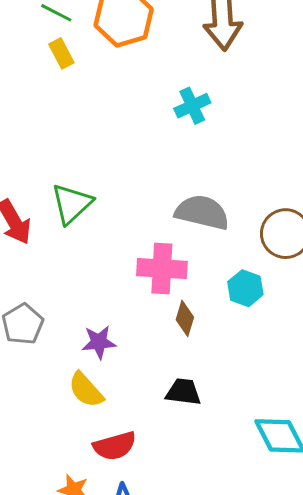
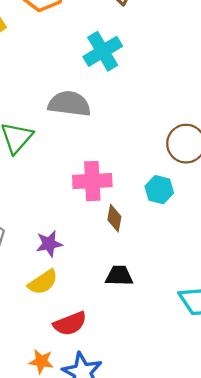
cyan cross: (192, 106) -> (103, 51), size x1.4
gray semicircle: (202, 212) -> (69, 104), moved
yellow semicircle: (86, 390) -> (43, 282), turned -76

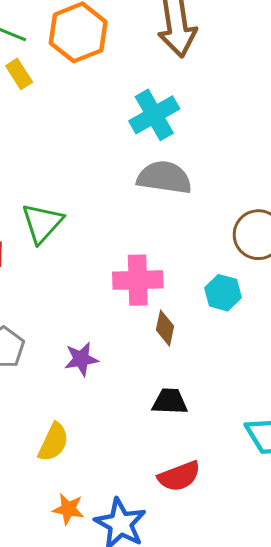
gray semicircle: (69, 104) -> (164, 177), moved
yellow semicircle: (43, 282) -> (53, 442), moved, turned -32
red semicircle: (70, 324) -> (179, 476), moved

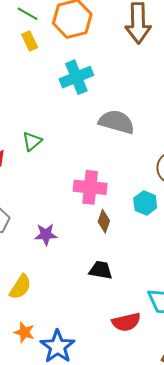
cyan cross: (154, 115) -> (76, 77), moved
green triangle: (42, 223) -> (32, 141), size x0.7
red semicircle: (179, 476) -> (126, 322), moved

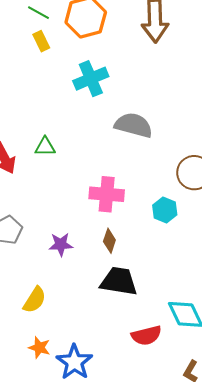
green triangle: (32, 141) -> (45, 147), turned 40
brown diamond: (104, 221) -> (109, 241), moved
black trapezoid: (101, 270) -> (119, 281), size x1.5

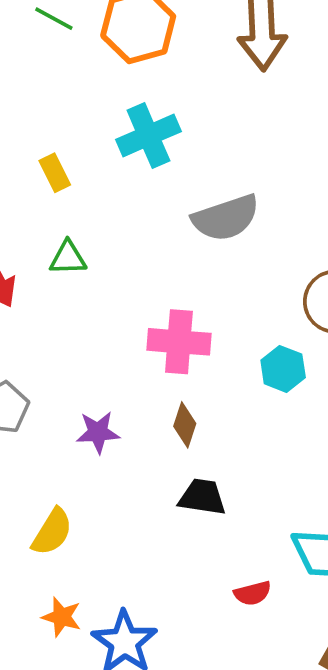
yellow rectangle: (41, 41) -> (55, 173), moved
gray semicircle: (134, 125) -> (226, 218), turned 147
black trapezoid: (119, 281) -> (202, 497), size x0.7
red semicircle: (146, 335) -> (253, 593), size x0.7

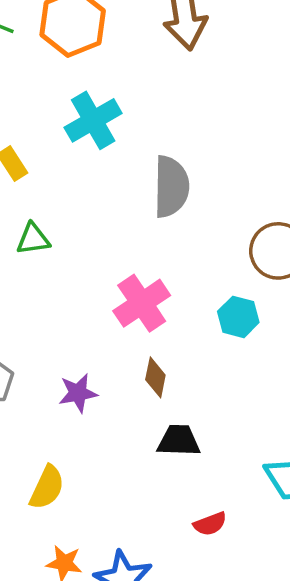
gray semicircle: (226, 218) -> (171, 187), turned -64
pink cross: (179, 342) -> (142, 303), turned -32
red semicircle: (253, 593) -> (210, 524), moved

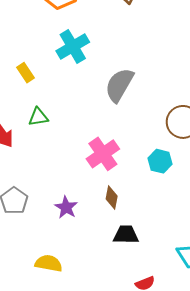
gray semicircle: (171, 187) -> (119, 85), turned -150
purple star: (78, 393) -> (66, 207), turned -30
yellow semicircle: (47, 487) -> (49, 263), turned -104

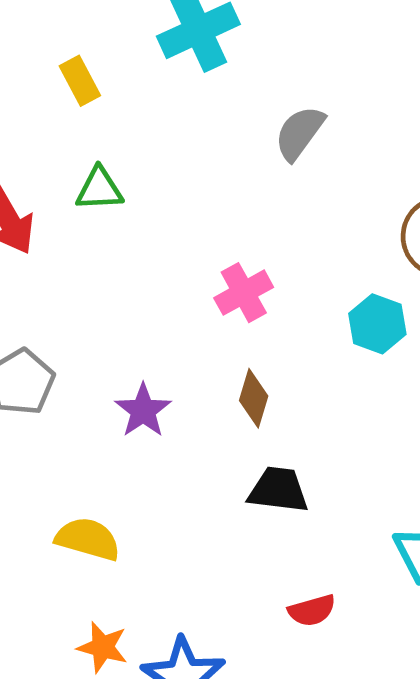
gray semicircle: (119, 85) -> (299, 133), size x0.7
pink cross: (103, 154) -> (244, 293), size x0.7

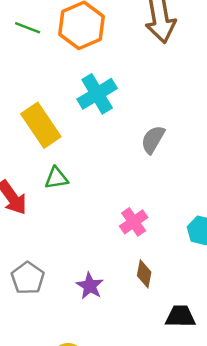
yellow rectangle: (80, 81) -> (41, 125), size x1.8
black trapezoid: (278, 490) -> (180, 316), moved

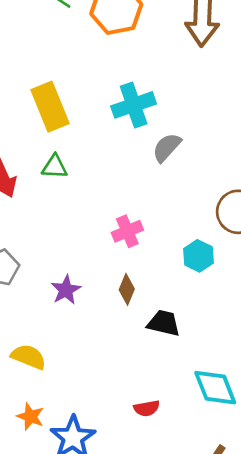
cyan cross: (97, 94) -> (134, 105), moved
black trapezoid: (180, 316) -> (164, 323), moved

